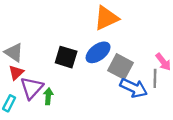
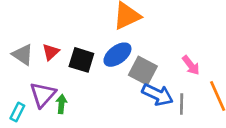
red triangle: (16, 73) -> (51, 52), moved
gray line: (155, 78) -> (182, 104), moved

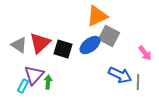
red triangle: (51, 52) -> (40, 43), size x1.6
gray square: (143, 71) -> (109, 36), moved
cyan rectangle: (17, 112) -> (23, 86), moved

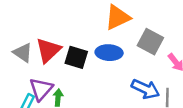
gray square: (109, 36) -> (150, 42), moved
blue ellipse: (90, 45) -> (109, 53), turned 40

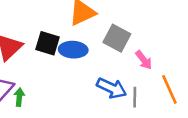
black square: (76, 57) -> (47, 43), moved

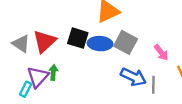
gray square: (117, 38) -> (126, 42), moved
green arrow: (19, 97) -> (53, 72), moved

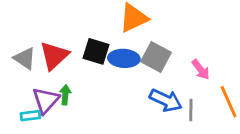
cyan rectangle: (26, 89) -> (30, 116), turned 56

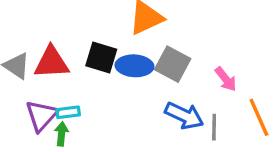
red triangle: (54, 56) -> (51, 63), turned 40
green arrow: (65, 95) -> (61, 134), moved
cyan rectangle: (30, 116) -> (68, 112), moved

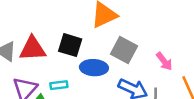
blue ellipse: (134, 66) -> (94, 68), moved
cyan rectangle: (68, 112) -> (59, 85), moved

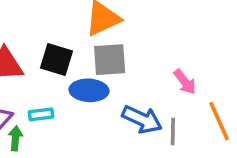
gray square: (124, 50) -> (110, 60), moved, turned -32

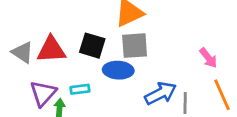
pink arrow: (185, 82) -> (208, 58), moved
blue arrow: (142, 119) -> (161, 93), turned -52

